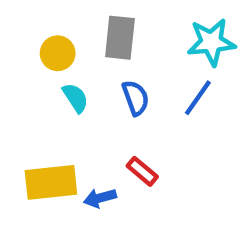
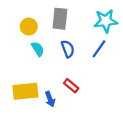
blue arrow: (100, 198) -> (50, 99), turned -96

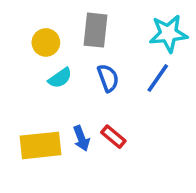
cyan semicircle: (38, 49) -> (60, 78), turned 88
blue arrow: (50, 99) -> (81, 138), moved

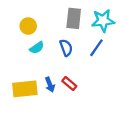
gray rectangle: (96, 30) -> (74, 18), moved

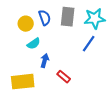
blue semicircle: (66, 48) -> (45, 18), moved
blue arrow: (50, 85) -> (45, 61), moved, turned -144

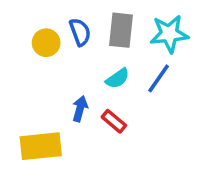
cyan semicircle: (34, 44) -> (117, 78), moved
red rectangle: (64, 77) -> (114, 121), moved

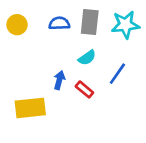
blue semicircle: (80, 32) -> (59, 23), turned -72
yellow circle: (46, 43) -> (17, 25), moved
blue line: (159, 78) -> (117, 74), moved

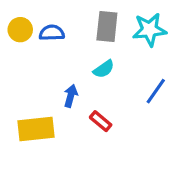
blue semicircle: (59, 23) -> (52, 33), moved
blue line: (117, 74) -> (156, 91), moved
red rectangle: (84, 89) -> (101, 121), moved

